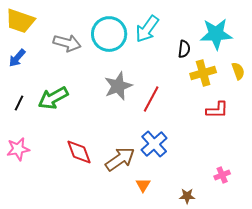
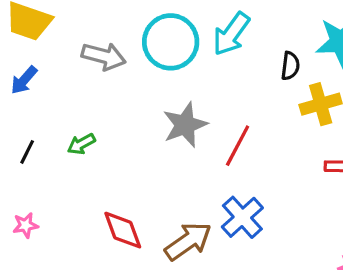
green arrow: (53, 98) -> (81, 144), size x0.6
pink star: (18, 149) -> (26, 225), size x0.7

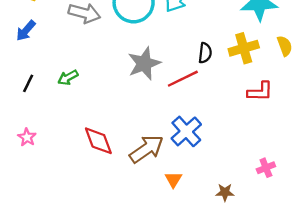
black semicircle: (290, 66) -> (205, 53), moved
red line: (238, 146) -> (183, 79), turned 36
pink star: (26, 225) -> (27, 137), turned -30

